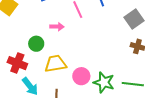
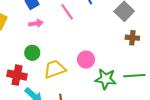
pink arrow: (57, 27) -> (36, 23), moved
pink circle: (81, 76) -> (86, 60), moved

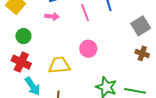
green circle: (32, 53) -> (23, 36), moved
pink circle: (86, 60) -> (88, 49), moved

